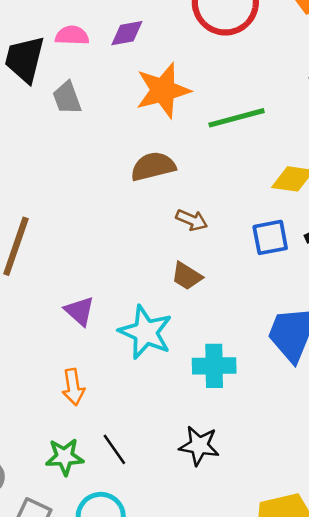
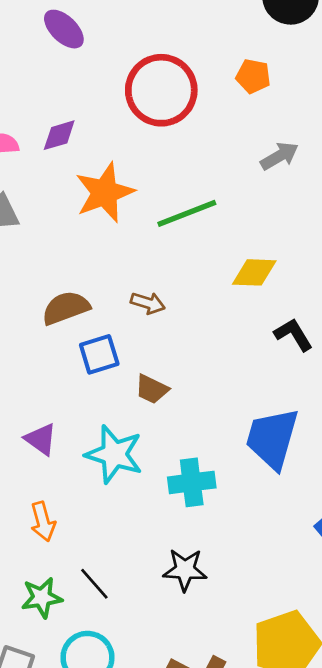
brown semicircle: (153, 166) -> (66, 308), moved
brown arrow: (192, 220) -> (148, 303), moved
blue square: (270, 237) -> (99, 354), moved

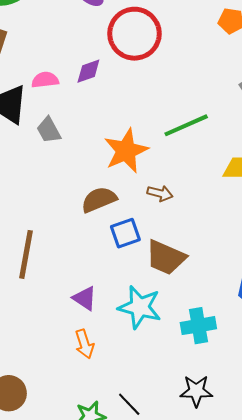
red circle: (161, 90) -> (134, 34), moved
orange star: (105, 193) -> (126, 151), moved
brown trapezoid: (152, 389) -> (166, 257), size x1.6
orange arrow: (43, 522) -> (84, 344), moved

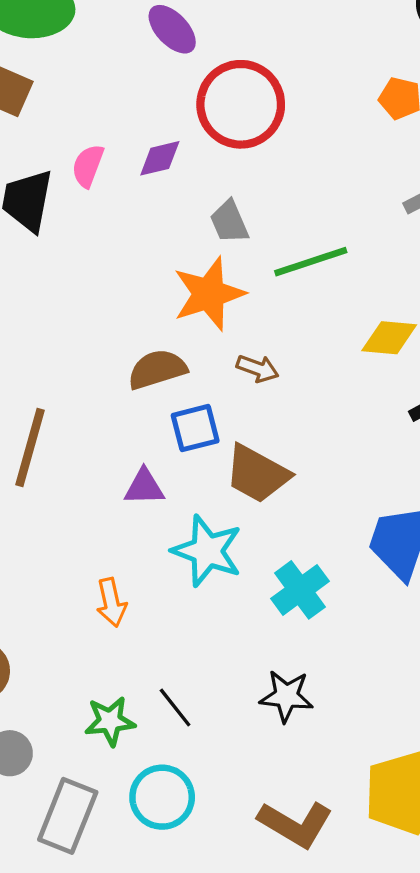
pink semicircle: (45, 80) -> (88, 166), turned -68
gray trapezoid: (49, 130) -> (229, 222), moved
purple triangle: (85, 298) -> (144, 487), moved, turned -40
cyan cross: (198, 326) -> (300, 590), turned -32

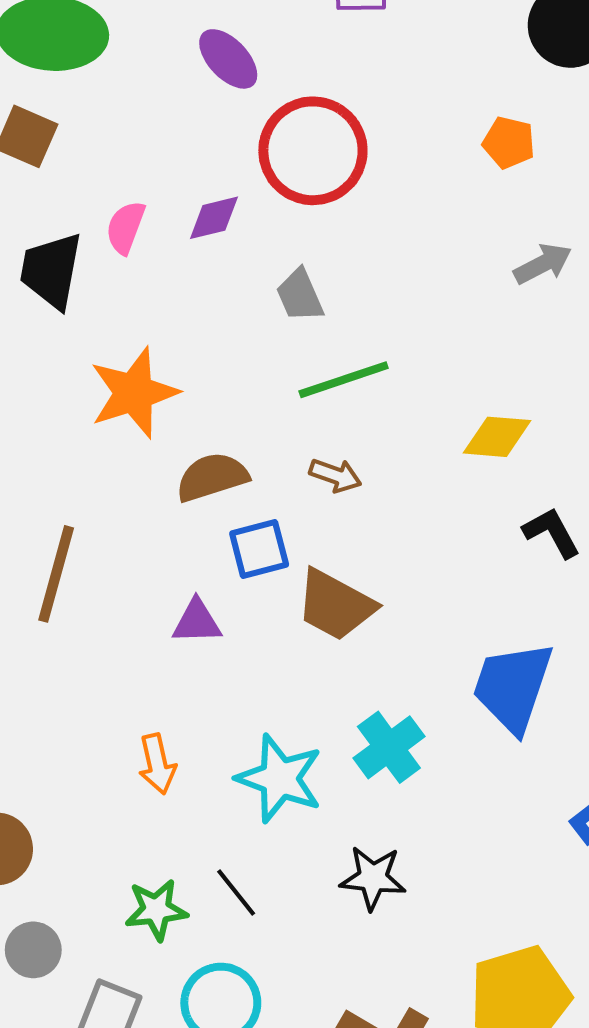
green line: (311, 262) -> (344, 380), moved
orange star: (209, 294) -> (134, 393), moved
cyan star: (207, 551) -> (280, 779), moved

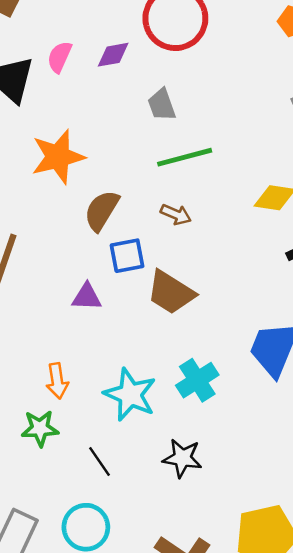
brown semicircle: (212, 477) -> (102, 211), turned -45
green star: (156, 910) -> (40, 428), moved

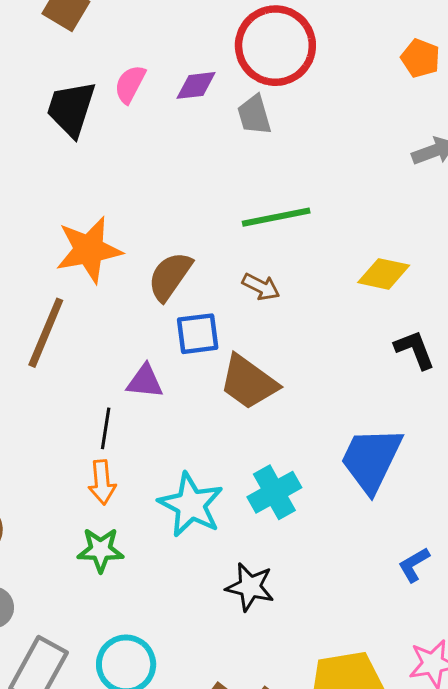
gray trapezoid: (162, 105) -> (254, 115), moved
orange star: (58, 157) -> (89, 250), moved
green star: (40, 428) -> (101, 550), moved
black line: (100, 461) -> (106, 428), moved, turned 40

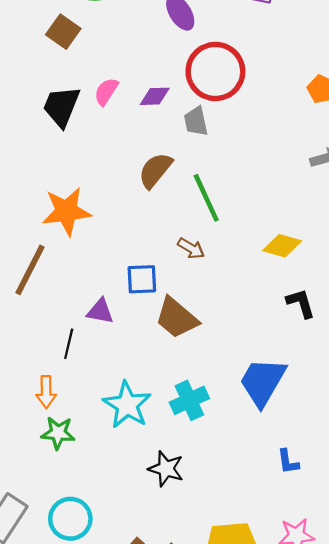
green line: (276, 217) -> (206, 198), turned 72
brown semicircle: (170, 276) -> (155, 170), moved
orange arrow: (102, 482) -> (46, 392), moved
blue L-shape: (414, 565) -> (288, 462), turned -72

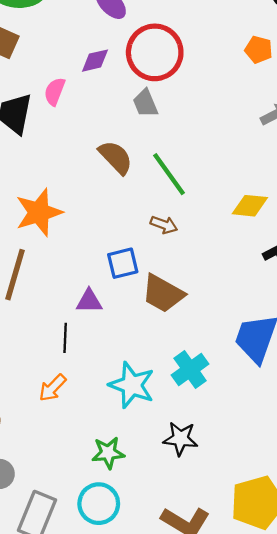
purple diamond: (155, 96) -> (95, 61), moved
brown semicircle: (155, 170) -> (116, 157), turned 108
orange arrow: (46, 392) -> (52, 388), turned 56
green star: (58, 433) -> (108, 453), moved

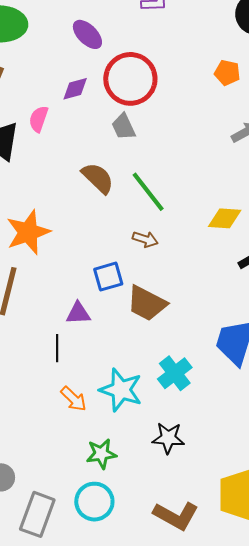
orange arrow: (52, 388) -> (74, 399), moved, turned -88

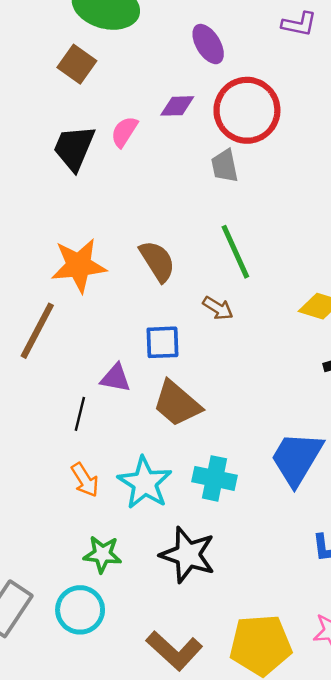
brown semicircle: (98, 178) -> (157, 261), moved
brown trapezoid: (147, 303) -> (177, 404), moved
cyan cross: (175, 373) -> (214, 478), turned 36
black star: (168, 438) -> (188, 555), size x1.4

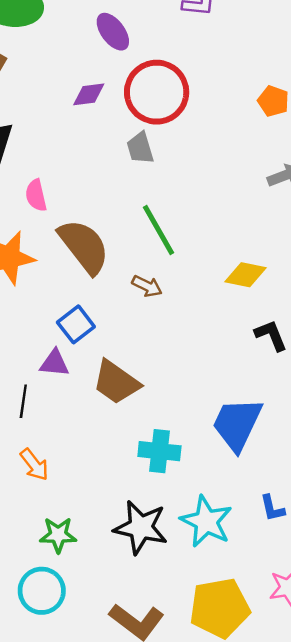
pink semicircle: (124, 132) -> (36, 195), moved, turned -40
brown semicircle: (157, 261) -> (84, 246), size x1.4
blue square: (162, 342) -> (76, 324), moved, turned -30
cyan star: (145, 483) -> (206, 521), moved

